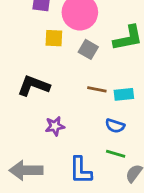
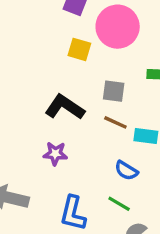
gray square: (88, 49) -> (114, 91), moved, turned -36
black L-shape: (34, 86) -> (65, 107), moved

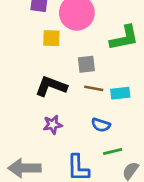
blue semicircle: (126, 171) -> (101, 125), moved
green line: (119, 204) -> (113, 151), turned -30

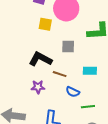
brown line: (94, 88) -> (60, 74), moved
green line: (113, 151) -> (88, 107), moved

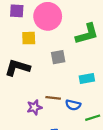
black L-shape: (40, 59) -> (17, 68), moved
brown line: (60, 74) -> (53, 98), moved

